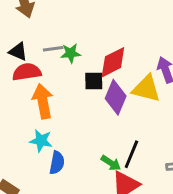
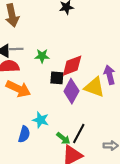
gray line: (53, 49) -> (16, 49), moved
orange arrow: (43, 101) -> (18, 89), turned 120
cyan star: (41, 141) -> (41, 120), moved

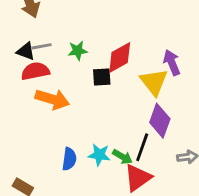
yellow triangle: (94, 87) -> (154, 82), turned 40
purple diamond: (71, 91) -> (160, 121), moved
cyan star: (41, 120) -> (99, 155), moved

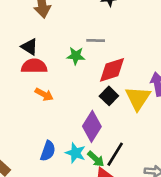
gray line: (41, 46) -> (96, 41), moved
black square: (102, 77) -> (109, 96), moved, turned 36
orange arrow: (52, 99) -> (44, 94), size x0.6
purple diamond: (160, 121) -> (92, 126), moved

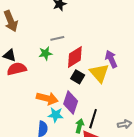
orange arrow: (44, 94) -> (47, 98), moved, size x1.5
cyan star: (76, 153) -> (56, 115), moved
green arrow: (96, 159) -> (80, 126), turned -104

